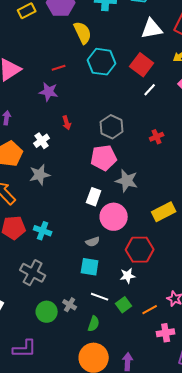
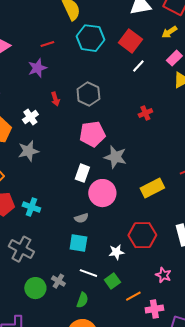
purple star: (49, 92) -> (37, 68), turned -30
gray hexagon: (112, 127) -> (88, 94), moved
red hexagon: (140, 250) -> (142, 235), moved
orange line: (150, 310) -> (133, 296), moved

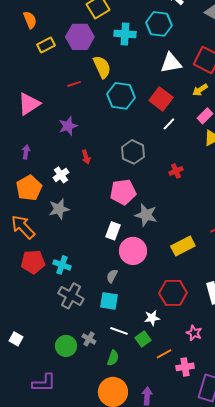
red line: (47, 44) -> (74, 84), moved
gray hexagon: (88, 94) -> (133, 152), moved
gray semicircle: (81, 218) -> (112, 276), turned 136
gray cross: (21, 249) -> (71, 296), moved
white star: (116, 252) -> (152, 318), moved

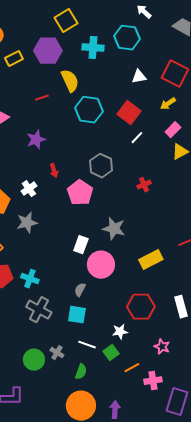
white triangle: (171, 63) -> (139, 77), size x0.7
pink pentagon: (123, 192) -> (80, 193), moved, turned -30

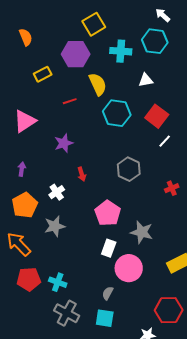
white arrow: (144, 12) -> (163, 15), moved
yellow rectangle: (14, 59) -> (43, 74), moved
white triangle: (139, 77) -> (146, 80), moved
pink pentagon: (80, 193) -> (108, 213), moved

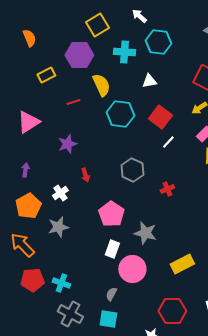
white arrow: (163, 15) -> (139, 16), moved
red cross: (172, 188) -> (167, 189), moved

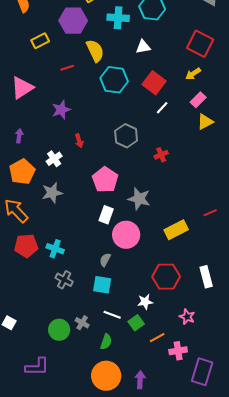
gray cross: (70, 314) -> (64, 280), size x0.7

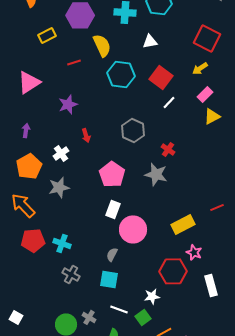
red cross: (161, 155) -> (168, 149), turned -32
gray star: (139, 199) -> (156, 174), moved
white rectangle: (206, 277) -> (211, 285), moved
pink star: (187, 317) -> (194, 252), moved

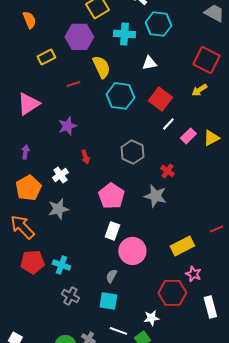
pink rectangle: (205, 94) -> (188, 136), moved

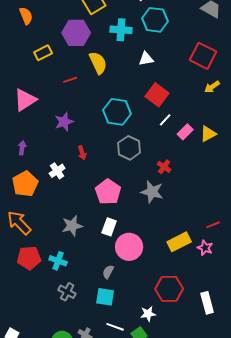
yellow arrow: (199, 90) -> (212, 87), moved
cyan hexagon: (120, 96) -> (117, 112), moved
gray star: (58, 209) -> (72, 226), moved
pink star: (193, 274) -> (205, 248), moved

